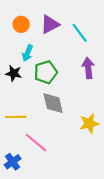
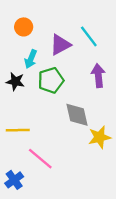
purple triangle: (50, 24) -> (60, 45), moved
gray diamond: (53, 103) -> (77, 115), moved

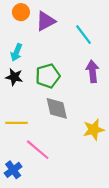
orange circle: (24, 27) -> (21, 12), moved
purple triangle: (60, 45) -> (46, 21), moved
cyan arrow: (31, 59) -> (16, 52), moved
gray diamond: (77, 115) -> (57, 108), moved

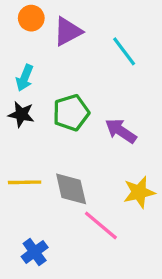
purple arrow: (93, 71) -> (121, 131), moved, turned -50
gray diamond: (57, 108) -> (71, 189), moved
pink line: (38, 150) -> (101, 225), moved
blue cross: (13, 170) -> (35, 252), moved

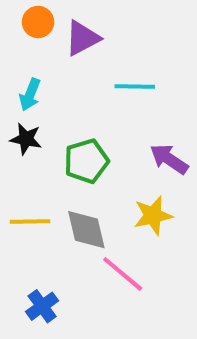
cyan line: (124, 51) -> (135, 86), moved, turned -52
green pentagon: (71, 113) -> (86, 161), moved
purple arrow: (121, 131) -> (169, 159), moved
yellow star: (139, 192) -> (153, 215), moved

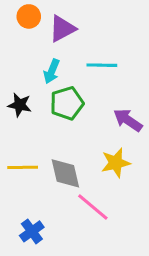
cyan arrow: (30, 95) -> (52, 71), moved
green pentagon: (86, 161) -> (67, 103), moved

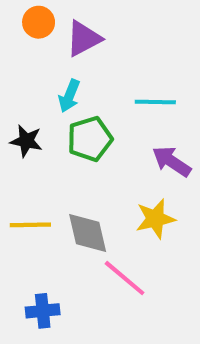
cyan line: (102, 65) -> (155, 102), moved
blue cross: (32, 231) -> (43, 311), turned 30

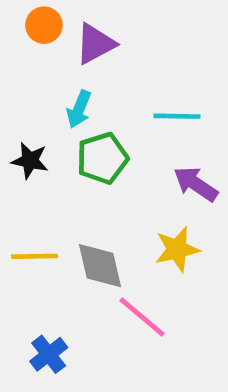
blue cross: (43, 311) -> (49, 354), turned -32

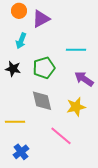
cyan arrow: (79, 109) -> (21, 41), moved
yellow line: (35, 256) -> (15, 122), moved
gray diamond: (100, 266) -> (42, 101), moved

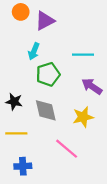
cyan arrow: (21, 41) -> (34, 51), moved
black star: (13, 69) -> (14, 102), moved
blue cross: (21, 152) -> (23, 166), turned 35

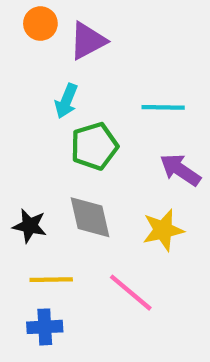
black star: (14, 102) -> (30, 226), moved
yellow line: (16, 133) -> (51, 280), moved

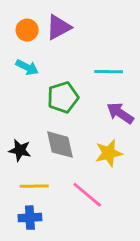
orange circle: (40, 24) -> (27, 30), moved
cyan arrow: (66, 101) -> (27, 67), moved, turned -85

